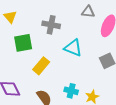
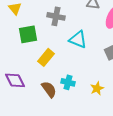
cyan cross: (71, 91) -> (68, 82), moved

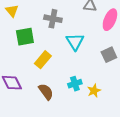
cyan triangle: (78, 39) -> (75, 42), turned 36
cyan cross: (68, 82) -> (75, 84), moved, turned -32

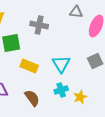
cyan triangle: (75, 42) -> (61, 64), moved
yellow rectangle: (43, 60) -> (29, 66), turned 72

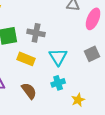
gray cross: (39, 25) -> (36, 33), moved
yellow star: (80, 97) -> (78, 100), moved

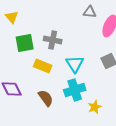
cyan cross: (58, 83) -> (75, 90), size x1.5

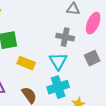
gray cross: (53, 40) -> (65, 37), moved

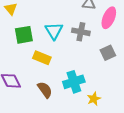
cyan triangle: (58, 61) -> (54, 31), moved

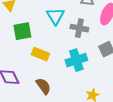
cyan triangle: (54, 31) -> (55, 16), moved
cyan cross: (74, 82) -> (76, 60), moved

